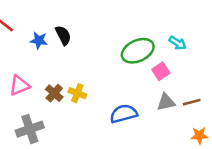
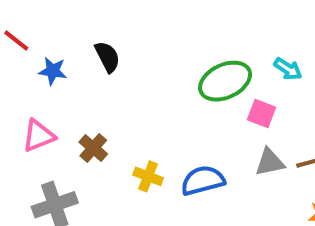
blue star: (39, 40) -> (53, 71), moved
pink square: (161, 71) -> (262, 114), turned -36
yellow cross: (77, 93) -> (148, 176), moved

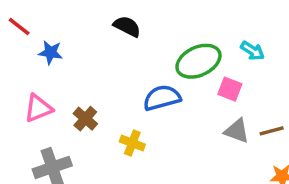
black semicircle: (107, 57) -> (127, 26), moved, turned -36
gray triangle: (270, 162) -> (237, 131), turned 32
blue semicircle: (203, 180) -> (162, 98), moved

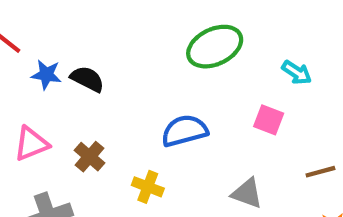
black semicircle: (127, 26) -> (87, 79), moved
green ellipse: (198, 61) -> (215, 47), moved
gray triangle: (237, 131) -> (247, 193), moved

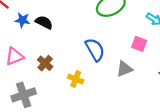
blue semicircle: (184, 131) -> (95, 50), turned 75
gray triangle: (247, 193) -> (124, 69), moved, turned -42

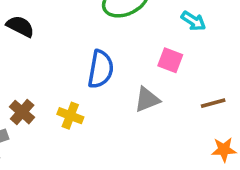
blue semicircle: (95, 50) -> (101, 69), turned 40
brown cross: (45, 63) -> (22, 112), moved

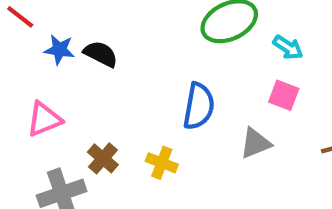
cyan arrow: (193, 21) -> (288, 47), moved

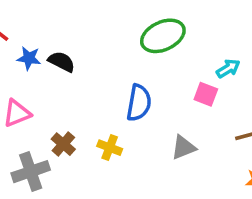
cyan arrow: (288, 47) -> (228, 68), moved, turned -65
gray triangle: (255, 143) -> (184, 148), moved

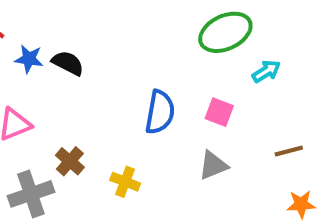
green ellipse: (163, 36) -> (225, 32), moved
pink square: (206, 94) -> (219, 112), moved
yellow cross: (110, 148) -> (125, 182), moved

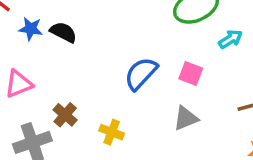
blue semicircle: (160, 112) -> (141, 74), turned -147

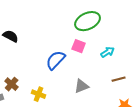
cyan arrow: (230, 39) -> (108, 52), moved
pink square: (191, 74) -> (79, 46), moved

